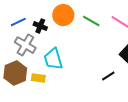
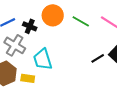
black line: (108, 76) -> (98, 58), moved

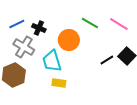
orange circle: (53, 15) -> (69, 40), moved
yellow rectangle: (28, 78) -> (59, 83), moved

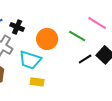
green line: (90, 23) -> (77, 36), moved
cyan trapezoid: (52, 61) -> (30, 60), turned -55

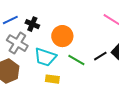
green line: (77, 36) -> (76, 60), moved

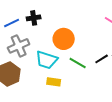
black cross: (32, 24) -> (34, 18), moved, turned -32
gray cross: (17, 43) -> (19, 46), turned 35

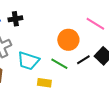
orange circle: (64, 39) -> (68, 40), moved
yellow rectangle: (54, 82) -> (44, 83), moved

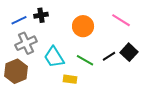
orange circle: (68, 40) -> (83, 26), moved
cyan trapezoid: (28, 61) -> (54, 57), turned 40

